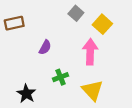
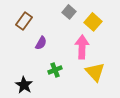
brown rectangle: (14, 23) -> (24, 21), moved, turned -42
yellow triangle: (92, 90) -> (95, 72), moved

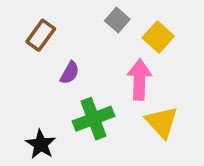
green cross: (55, 70) -> (93, 119), size x1.6

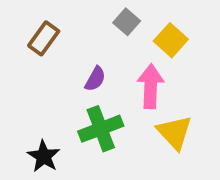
purple semicircle: (70, 73) -> (95, 79), moved

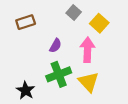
brown rectangle: (44, 38) -> (26, 22), turned 36
yellow triangle: (174, 132) -> (89, 82), moved

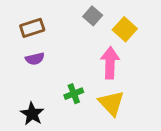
purple semicircle: (55, 46) -> (35, 59), moved, turned 48
green cross: (59, 74) -> (74, 94), size x0.6

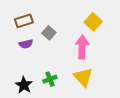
gray square: (93, 16) -> (49, 33), moved
green cross: (74, 94) -> (50, 79), moved

